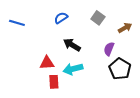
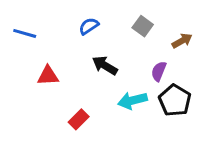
red triangle: (47, 63) -> (48, 76), moved
cyan arrow: (73, 69) -> (133, 100), moved
red rectangle: (54, 82) -> (79, 119), turned 48

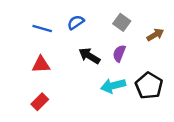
blue line: (25, 33) -> (42, 29), moved
purple semicircle: (159, 71) -> (119, 53), moved
red rectangle: (79, 119) -> (40, 102), moved

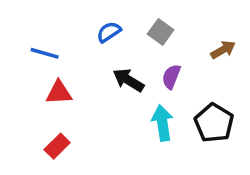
gray square: (122, 22) -> (161, 32), moved
blue line: (42, 29) -> (45, 53), moved
cyan arrow: (113, 86) -> (162, 123), turned 95

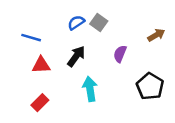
gray square: (161, 32) -> (99, 23), moved
black arrow: (128, 80) -> (76, 56), moved, turned 95
cyan arrow: (162, 123) -> (90, 89), moved

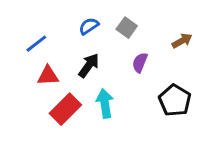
gray square: (99, 23) -> (127, 28), moved
blue line: (31, 38) -> (36, 44), turned -54
red rectangle: (40, 103) -> (65, 109), moved, size x1.5

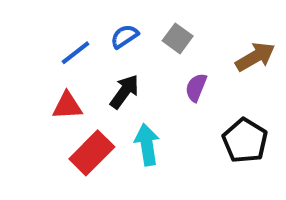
brown arrow: (182, 41) -> (255, 57), size x1.4
blue line: (36, 44) -> (75, 53), moved

